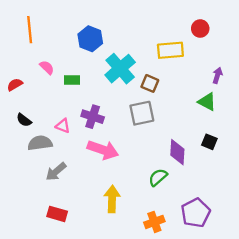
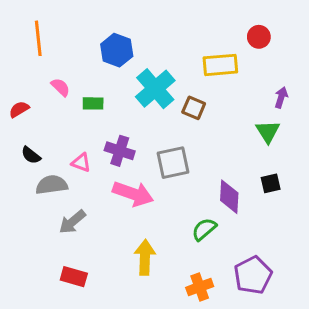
green triangle: (207, 102) -> (268, 132), turned 30
gray square: (142, 113) -> (173, 163), moved
black square: (209, 142) -> (271, 183), turned -35

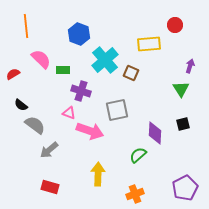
pink semicircle: (61, 87) -> (41, 59), size x1.5
purple cross: (120, 151) -> (81, 91), moved
pink triangle: (81, 163) -> (69, 113), moved
gray semicircle: (52, 185) -> (35, 125), turned 45
purple pentagon: (253, 275) -> (185, 188), moved

